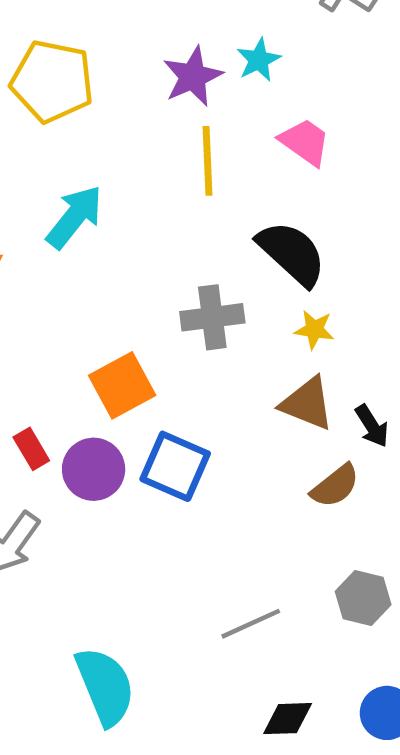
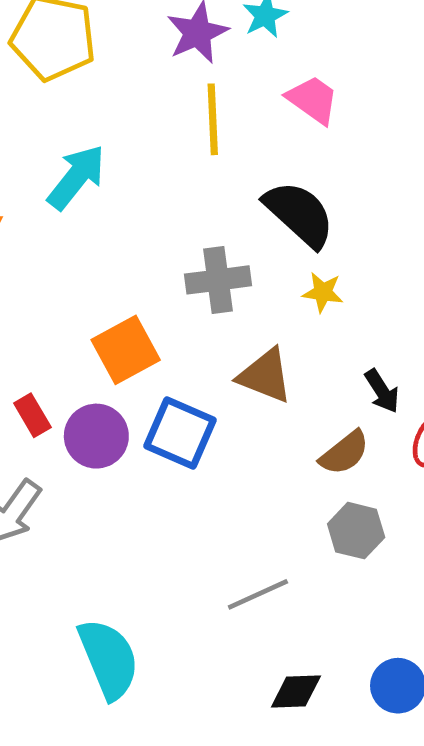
brown triangle: (307, 404) -> (265, 376), moved
gray hexagon: (363, 598) -> (356, 531), moved

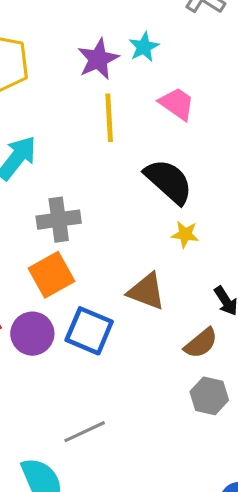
gray cross: (218, 280) -> (59, 220), moved
gray line: (258, 594) -> (85, 432), moved

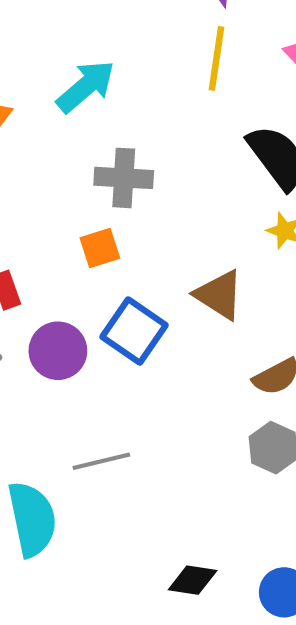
orange square: (52, 275) -> (100, 248), size x0.7
purple circle: (32, 334) -> (58, 351), moved

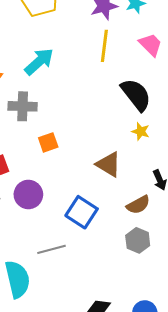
gray cross: (124, 178) -> (23, 106), moved
blue square: (134, 331) -> (82, 212), moved

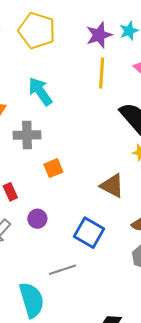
cyan arrow: (39, 62) -> (40, 91), turned -80
purple circle: (28, 194) -> (37, 219), size x0.7

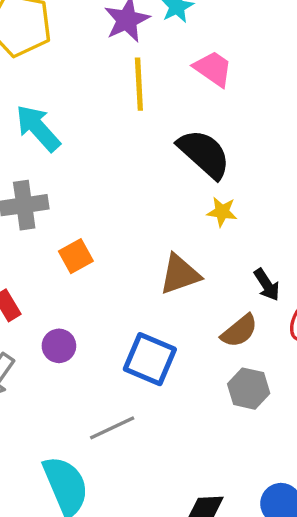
brown triangle: (112, 186) -> (180, 274), turned -40

